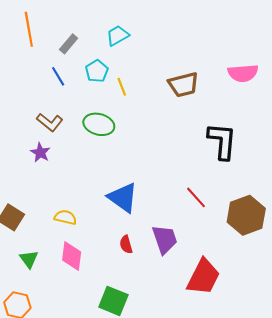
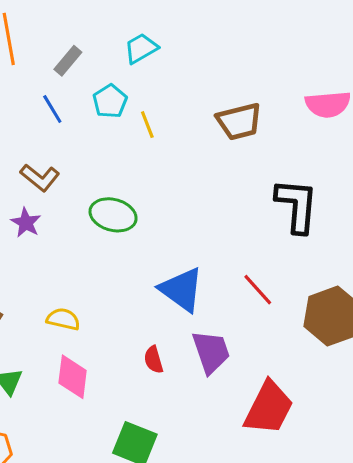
green ellipse: (99, 124) -> (113, 215), moved
blue triangle: (123, 197) -> (182, 290), moved

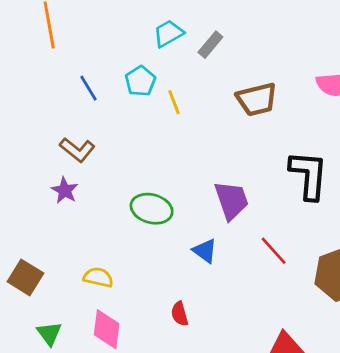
gray rectangle: (68, 61) -> (210, 45), moved
green ellipse: (113, 215) -> (152, 209), moved
blue triangle: (182, 290) -> (205, 251), size x0.6
purple trapezoid: (211, 352) -> (231, 200), moved

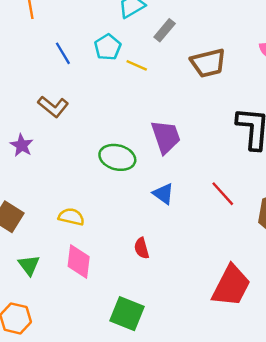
gray rectangle: (210, 45) -> (165, 30), moved
yellow line: (174, 102) -> (137, 65), turned -45
purple star: (65, 190) -> (22, 145), moved
purple trapezoid: (231, 200) -> (166, 137), moved

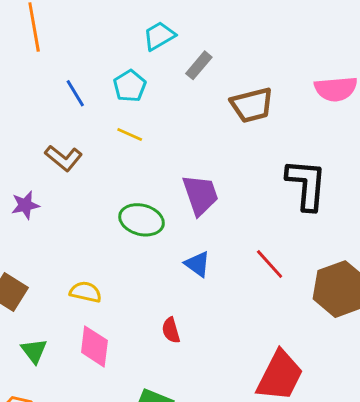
yellow line: (137, 65) -> (130, 134), moved
purple star: (22, 145) -> (25, 205), turned 30

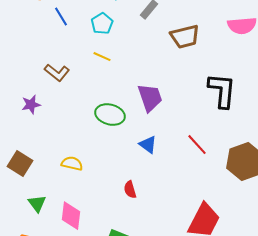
blue line: (75, 93) -> (61, 17), moved
pink diamond: (94, 346) -> (71, 216), moved

